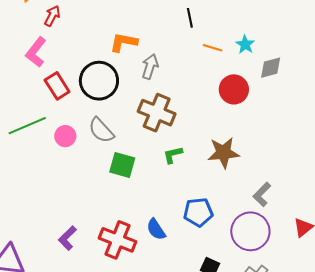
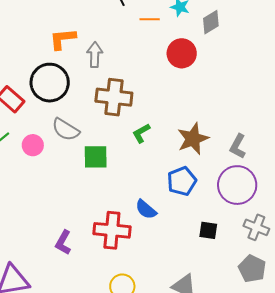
brown star: (223, 153) -> (193, 139), moved

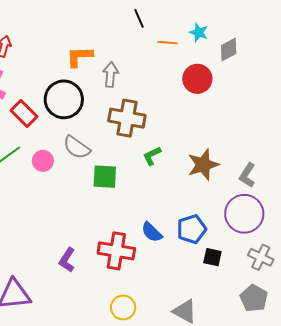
blue pentagon: (182, 181) -> (192, 229), moved

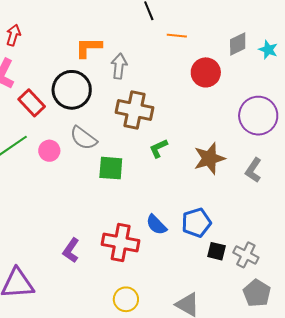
cyan star: (199, 32) -> (268, 50), moved
purple circle: (244, 214) -> (258, 116), moved
gray cross: (261, 257) -> (246, 255), moved

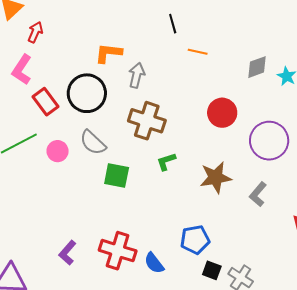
red circle: (206, 72) -> (222, 113), moved
blue semicircle: (156, 225) -> (154, 263), moved

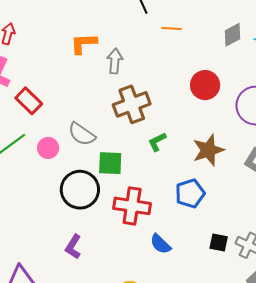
black circle: (87, 93) -> (80, 190), moved
brown cross: (147, 121) -> (132, 104), turned -30
blue pentagon: (195, 240) -> (190, 193), moved
red cross: (118, 251) -> (132, 206), moved

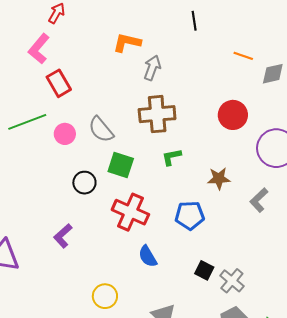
orange line: (172, 28) -> (243, 56), moved
brown star: (208, 150) -> (219, 179), size x0.7
black circle: (80, 190) -> (84, 183), size x0.6

